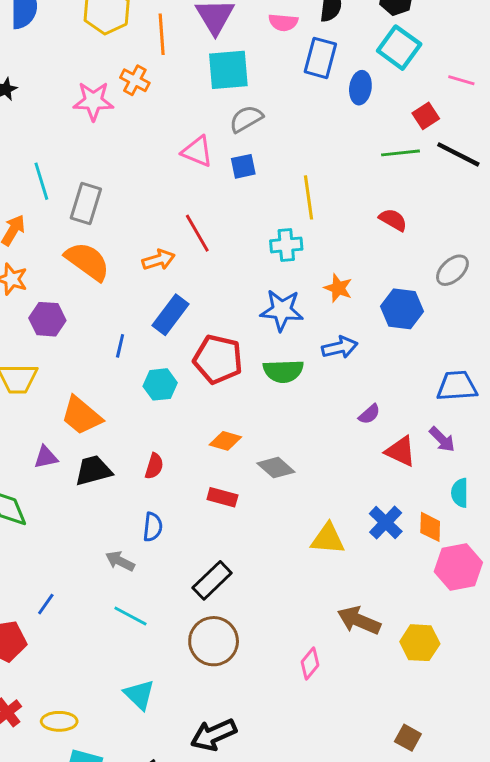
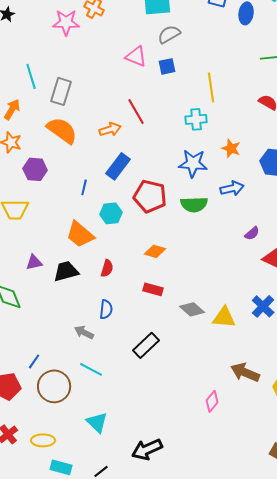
orange trapezoid: (81, 416) -> (80, 234), moved
gray diamond: (276, 468) -> (192, 309), moved
brown circle: (214, 641) -> (54, 386), moved

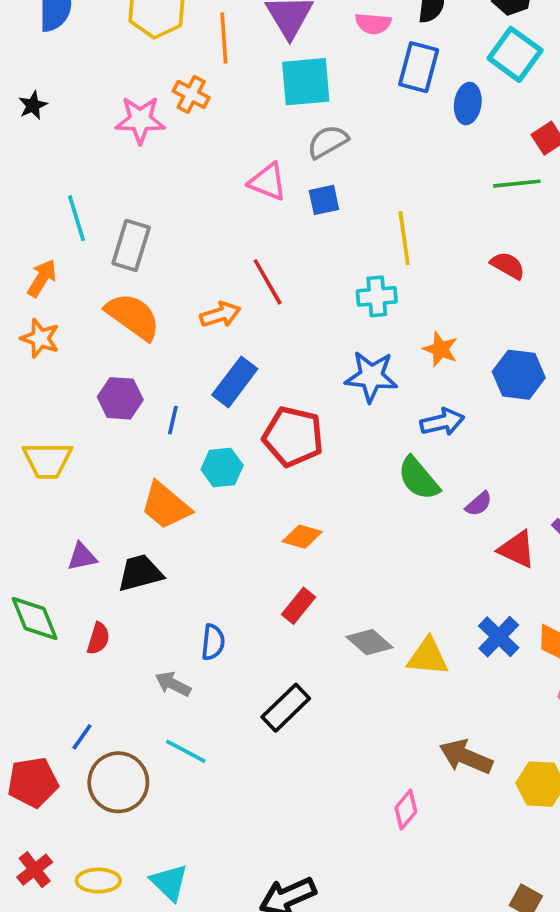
purple hexagon: (35, 169) -> (120, 398), moved
green semicircle: (194, 204) -> (419, 478), moved, turned 52
red semicircle: (107, 268) -> (98, 639), moved
red rectangle: (153, 289) -> (299, 606), turned -66
cyan triangle: (97, 422) -> (169, 882), moved

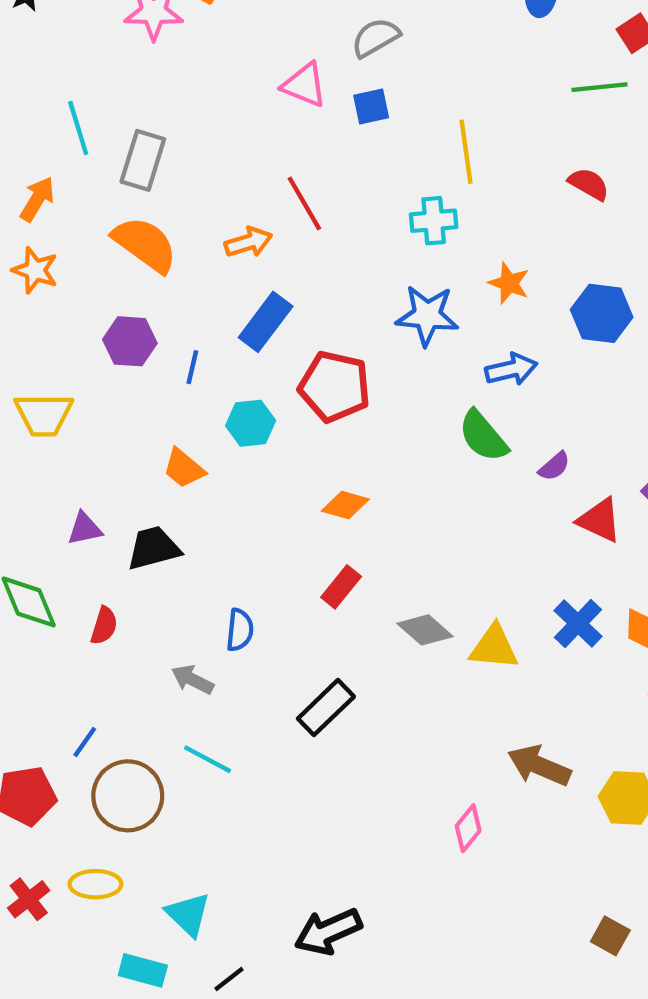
orange trapezoid: (166, 506) -> (184, 468), size x0.7
yellow ellipse: (98, 881) -> (95, 884), moved

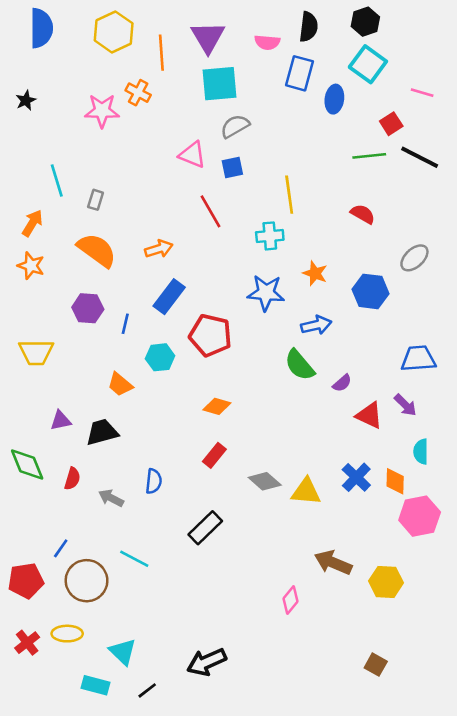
gray rectangle: (143, 160) -> (96, 200), size x0.6
red line: (304, 203) -> (210, 211), moved
gray arrow: (192, 680) -> (111, 498), moved

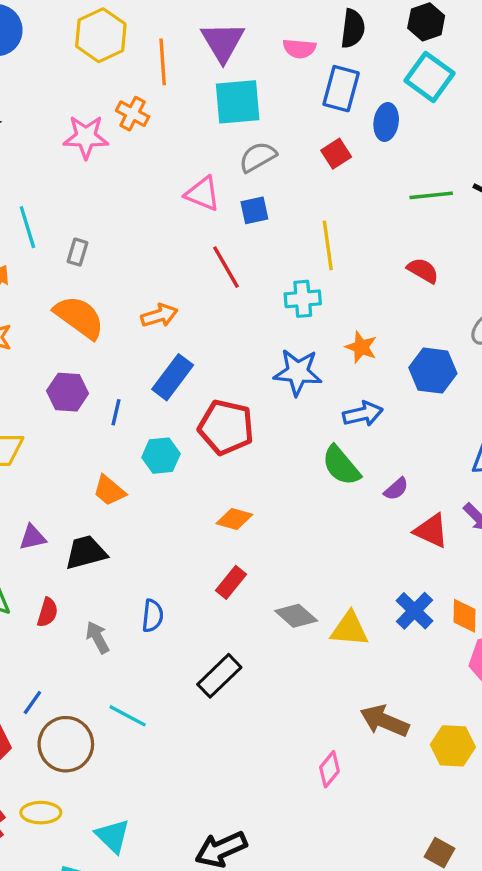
red square: (391, 124) -> (336, 154), moved
gray arrow: (111, 498) -> (98, 637), turned 35

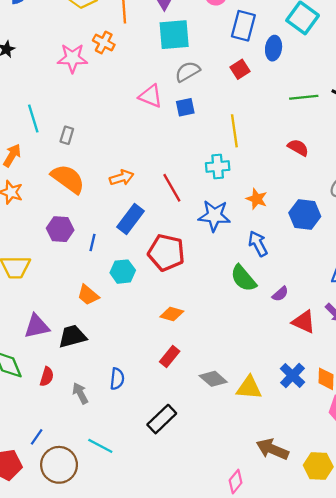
red line: (226, 267) -> (172, 188), moved
blue arrow: (363, 414) -> (258, 244), turned -105
purple triangle: (32, 537) -> (37, 326), size x1.4

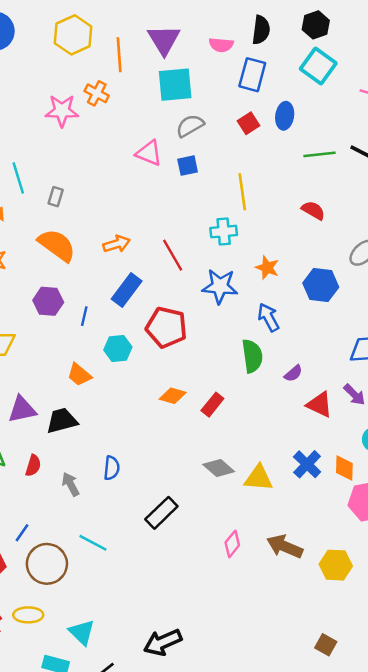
blue ellipse: (274, 48) -> (285, 116), moved
green semicircle: (243, 278) -> (252, 356), turned -148
red rectangle: (170, 356) -> (212, 405), moved
pink diamond: (236, 482) -> (232, 544), moved

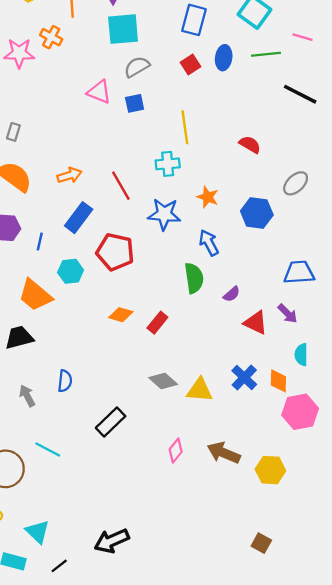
green line: (319, 154) -> (266, 54), moved
orange trapezoid: (79, 375) -> (35, 295), size x1.5

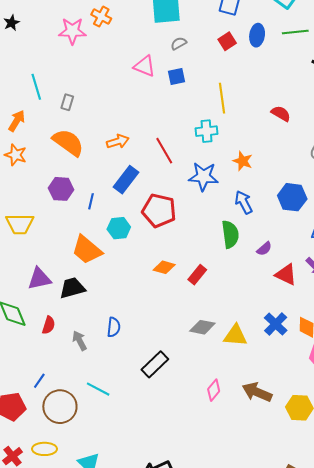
gray semicircle: (137, 67) -> (179, 43), size x0.7
blue hexagon: (257, 213) -> (292, 197), moved
gray diamond: (163, 381) -> (202, 327), turned -30

